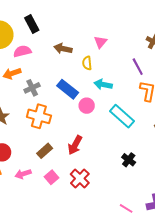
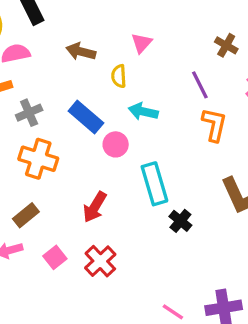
cyan rectangle: (122, 116) -> (154, 184), moved, turned 30
brown rectangle: (45, 151) -> (26, 215), moved
black cross: (129, 160) -> (180, 221), moved

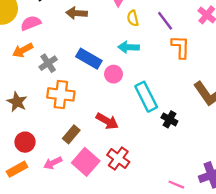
yellow semicircle: (119, 76) -> (133, 18), moved
red arrow: (95, 207) -> (107, 121), turned -80
brown rectangle: (26, 215) -> (71, 134), moved
pink square: (55, 257) -> (86, 162), size x1.6

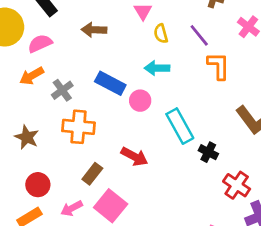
red cross: (118, 158) -> (237, 185), moved

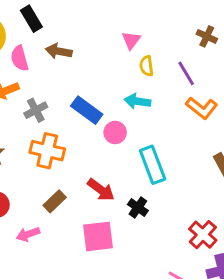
brown arrow: (94, 30) -> (59, 51), moved
pink semicircle: (40, 43) -> (20, 58), turned -90
orange L-shape: (219, 66) -> (202, 108), turned 120
black cross: (208, 152) -> (138, 208), moved
pink square: (111, 206) -> (98, 236), moved, turned 36

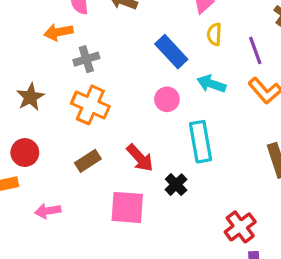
cyan arrow: (137, 101) -> (211, 84), moved
blue rectangle: (87, 110) -> (171, 52), moved
pink arrow: (28, 234) -> (48, 211), moved

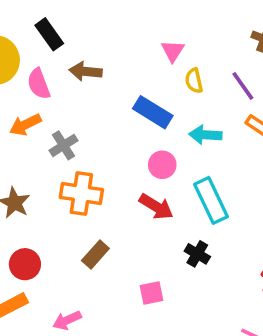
red arrow: (140, 158) -> (156, 207), moved
pink square: (127, 207) -> (152, 293), size x0.6

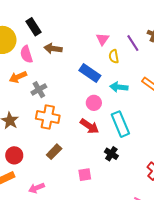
purple line: (243, 86) -> (133, 43), moved

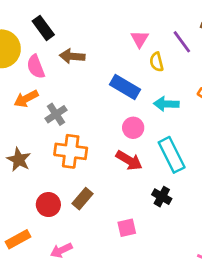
red circle: (14, 155) -> (48, 205), moved

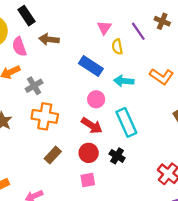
red circle: (48, 205) -> (89, 153), moved

